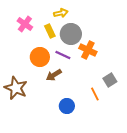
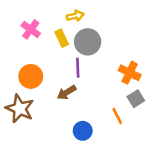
orange cross: (88, 50) -> (130, 73), moved
purple line: (63, 55) -> (78, 68), turned 63
orange circle: (40, 57) -> (31, 76), moved

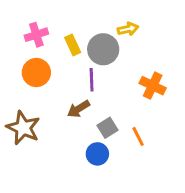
yellow arrow: (75, 16) -> (128, 29), moved
pink cross: (31, 29) -> (36, 35), turned 36
orange circle: (31, 76) -> (36, 73), moved
gray square: (136, 99) -> (108, 128), moved

